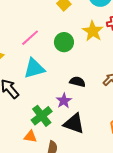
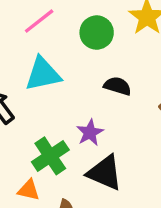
black semicircle: (77, 82) -> (118, 86), moved

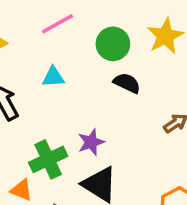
cyan triangle: (43, 74) -> (53, 77), size x0.6
black semicircle: (118, 86) -> (127, 83), moved

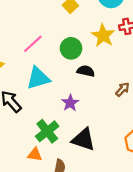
cyan triangle: (53, 77) -> (38, 78), size x1.6
purple star: (91, 142) -> (70, 103), moved

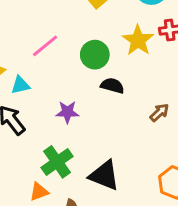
cyan triangle: (38, 78) -> (20, 85), moved, size x0.6
purple star: (70, 103) -> (67, 112), moved, turned 30
orange triangle: (35, 155) -> (39, 192), turned -32

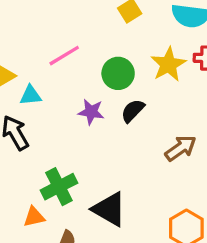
black semicircle: (112, 86) -> (133, 111), turned -70
purple star: (67, 112) -> (91, 112), moved
brown arrow: (159, 113) -> (181, 148), size x1.4

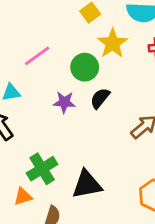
yellow star: (168, 64) -> (113, 43), moved
black triangle: (109, 209) -> (87, 184), turned -36

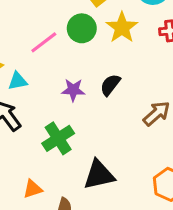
green circle: (85, 67) -> (82, 28), moved
green cross: (42, 169) -> (58, 138), moved

